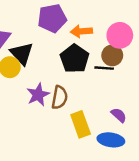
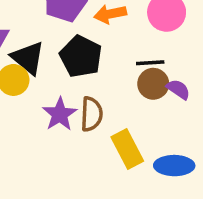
brown circle: (112, 55) -> (153, 84), moved
black pentagon: (75, 59) -> (81, 56), moved
purple semicircle: (119, 115) -> (178, 89), moved

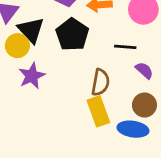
brown circle: (153, 84) -> (144, 105), moved
purple star: (60, 114) -> (32, 76), moved
brown semicircle: (92, 114) -> (100, 82), moved

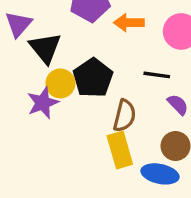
black pentagon: (72, 35) -> (93, 78), moved
yellow circle: (17, 46) -> (60, 83), moved

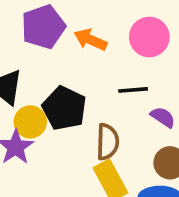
orange arrow: (129, 23) -> (90, 40), turned 36

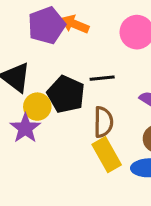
orange arrow: (90, 40) -> (75, 24), moved
black line: (133, 90) -> (102, 78), moved

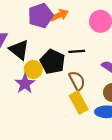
orange arrow: (75, 24) -> (59, 15), turned 132
brown semicircle: (103, 122) -> (77, 81), turned -30

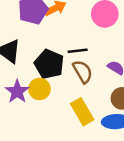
yellow circle: (33, 69) -> (39, 89), moved
brown semicircle: (77, 81) -> (83, 72), moved

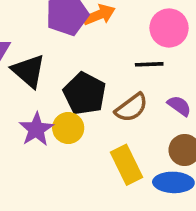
black line: (78, 51) -> (149, 64), moved
brown semicircle: (83, 72) -> (131, 108), turned 80

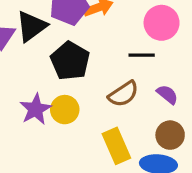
black triangle: (29, 71) -> (31, 26), moved, turned 40
black pentagon: (85, 94) -> (70, 61), moved

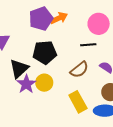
black triangle: (31, 26) -> (19, 69), moved
black pentagon: (70, 61) -> (45, 52), turned -30

